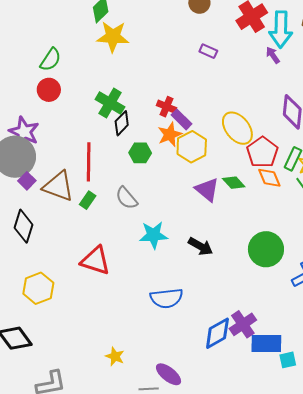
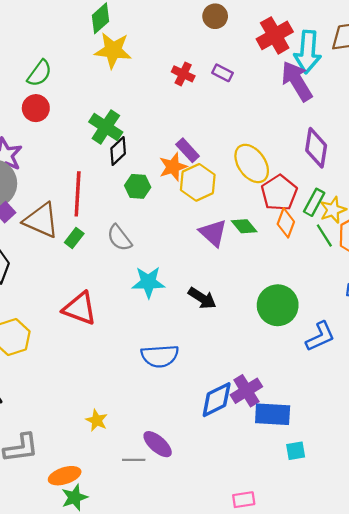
purple arrow: (273, 55) -> (297, 81), size x2.0
red cross: (166, 107) -> (183, 74), moved
orange diamond: (269, 178) -> (286, 223), turned 40
cyan square: (288, 360) -> (296, 451), moved

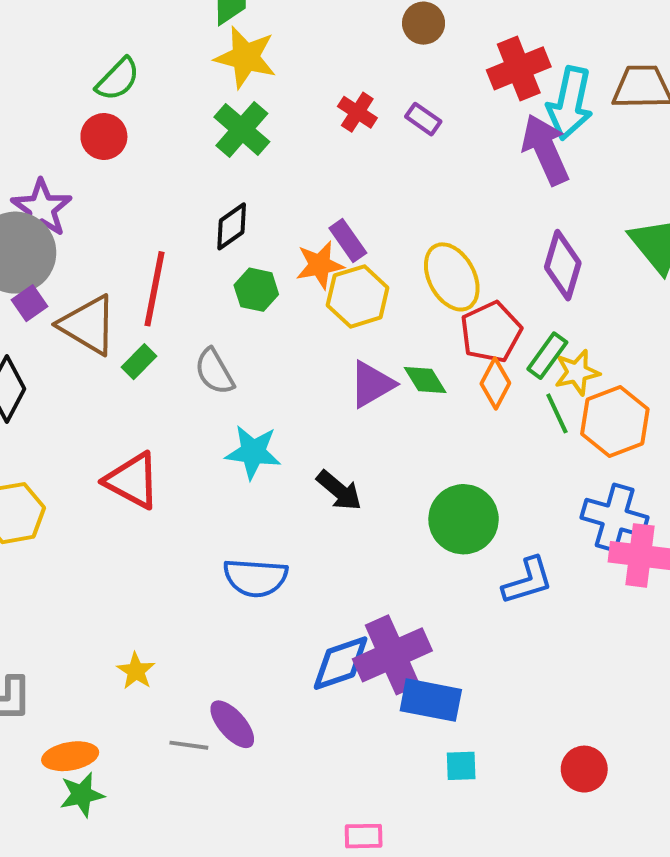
green cross: (106, 127) -> (242, 129), moved
purple triangle: (213, 233) -> (372, 384), turned 40
purple cross: (246, 391) -> (392, 655), size x1.4

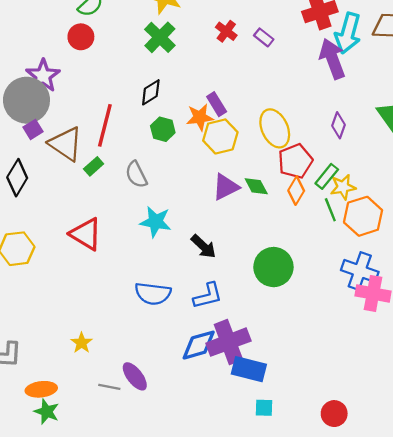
purple diamond: (563, 265) -> (338, 125), size x0.7
blue L-shape: (528, 581) -> (208, 296), moved
green star: (82, 795) -> (47, 412), turned 30

